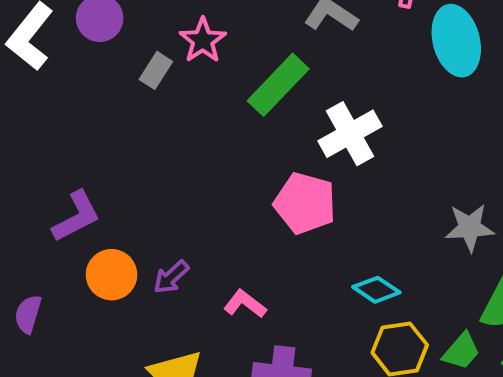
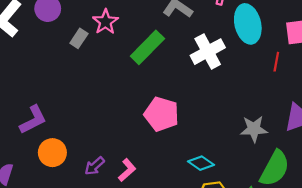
white cross: (350, 134) -> (208, 52), moved
purple arrow: (171, 277) -> (95, 166), moved
pink L-shape: (245, 304) -> (127, 170), turned 100

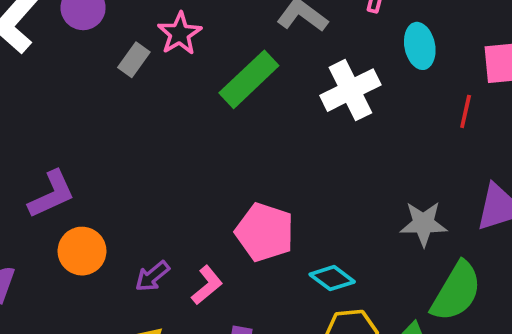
cyan ellipse: (248, 24) -> (420, 46), size x0.7
pink pentagon: (162, 114) -> (265, 232), moved

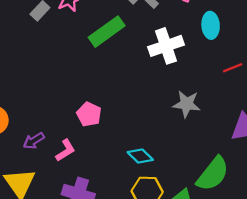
red line: (466, 111) -> (233, 68), turned 48
gray star: (423, 224) -> (187, 104), moved
pink pentagon: (265, 232) -> (89, 114), moved, size x0.7

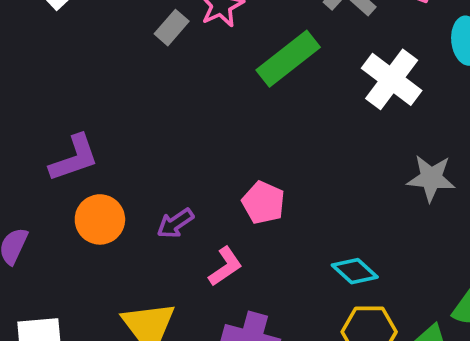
white cross: (166, 46) -> (392, 79), turned -32
purple arrow: (34, 141) -> (175, 223), moved

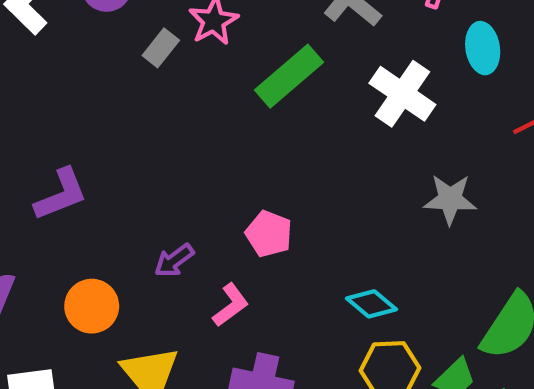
orange circle: (100, 219) -> (92, 306), moved

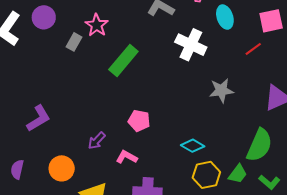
green rectangle: (289, 76) -> (123, 60), moved
pink L-shape: (231, 305) -> (127, 157), turned -105

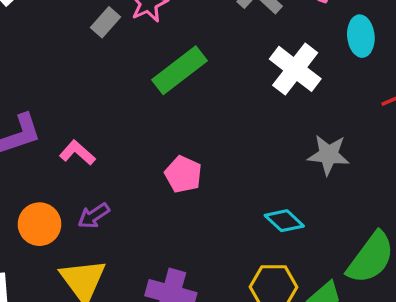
purple arrow: (97, 141) -> (94, 216), moved
cyan diamond: (193, 146) -> (284, 221), moved
pink L-shape: (127, 157) -> (77, 153), moved

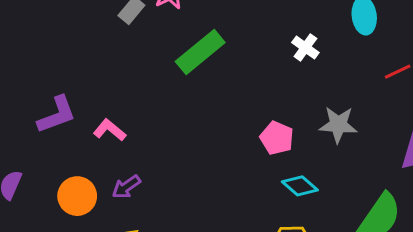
white cross: (295, 69) -> (305, 48), size x0.6
pink pentagon: (183, 174) -> (277, 138), moved

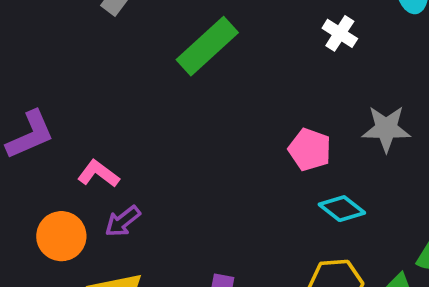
pink L-shape: (110, 130) -> (98, 174), moved

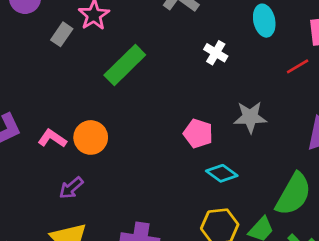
pink L-shape: (98, 174) -> (52, 138), moved
orange circle: (61, 236) -> (91, 137), moved

